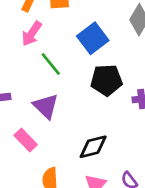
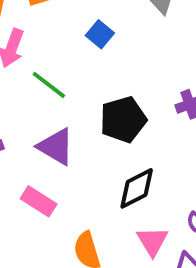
blue square: (93, 38) -> (100, 34), size x0.6
black pentagon: (106, 80) -> (123, 120), moved

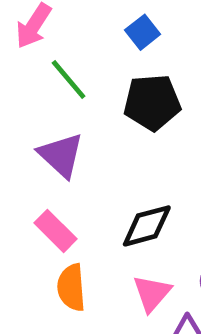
black pentagon: (123, 120) -> (152, 102), moved
pink rectangle: (39, 201) -> (56, 231), moved

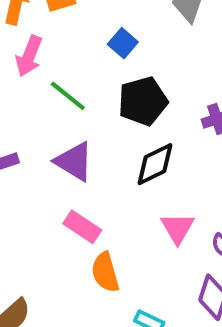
black diamond: (147, 226) -> (155, 164), moved
pink triangle: (152, 293) -> (178, 228), moved

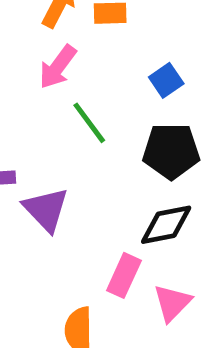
purple triangle: (74, 161) -> (46, 209), moved
pink rectangle: (82, 227) -> (124, 275), moved, turned 66

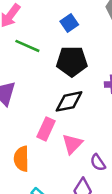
green line: (89, 123) -> (27, 46), turned -30

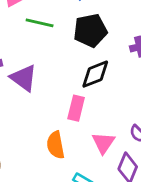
pink triangle: (72, 144) -> (103, 143), moved

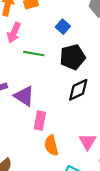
pink rectangle: (76, 108) -> (40, 121), moved

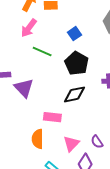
black pentagon: (73, 57) -> (77, 63), turned 30
pink rectangle: (40, 121) -> (52, 117), moved, turned 72

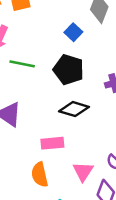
blue square: (74, 34) -> (73, 32), moved
black diamond: (74, 94) -> (74, 109), turned 40

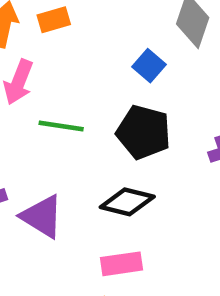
black diamond: (74, 109) -> (127, 202), moved

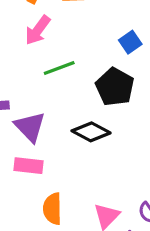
green line: (61, 126) -> (59, 68), turned -44
pink rectangle: (121, 264) -> (29, 166), moved

